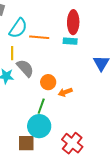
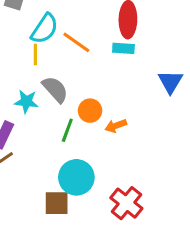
orange line: (39, 37) -> (76, 42), turned 30
yellow line: (12, 53) -> (35, 55), moved
green line: (41, 106) -> (67, 130), moved

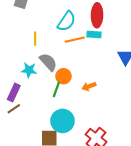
cyan semicircle: (45, 29) -> (67, 21), moved
orange line: (76, 42) -> (75, 40), moved, turned -48
orange circle: (90, 111) -> (64, 76), moved

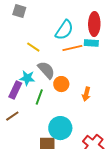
yellow line: (35, 39) -> (33, 47), turned -56
orange arrow: (89, 86) -> (86, 94), turned -56
green line: (56, 89) -> (39, 97), moved
purple rectangle: (14, 92) -> (15, 90), moved

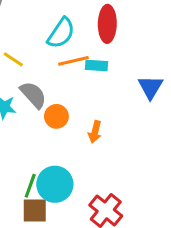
cyan rectangle: (91, 43) -> (97, 66), moved
green line: (39, 97) -> (30, 186), moved

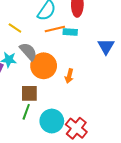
orange circle: (56, 116) -> (44, 66), size x1.6
cyan circle: (55, 184) -> (52, 121), moved
brown square: (35, 210) -> (29, 93), moved

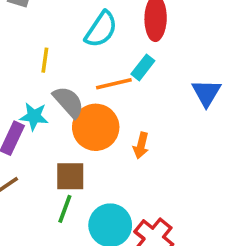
yellow line: (15, 28) -> (45, 60), turned 64
orange line: (55, 29) -> (114, 84), moved
cyan rectangle: (70, 32) -> (143, 67), turned -56

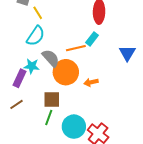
cyan semicircle: (101, 29) -> (36, 36), moved
yellow line: (45, 60) -> (38, 13), moved, turned -40
orange arrow: (141, 145) -> (91, 82), turned 64

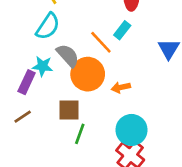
orange line: (76, 48) -> (101, 42), turned 60
green line: (49, 118) -> (80, 134), moved
cyan circle: (74, 127) -> (131, 130), moved

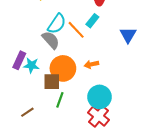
cyan semicircle: (48, 26) -> (57, 24), moved
cyan star: (43, 66) -> (31, 65), moved
orange circle: (88, 74) -> (63, 68), moved
brown line: (23, 117) -> (27, 112), moved

